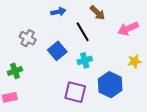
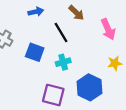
pink arrow: (128, 29) -> (108, 29), turned -90
blue square: (57, 51) -> (35, 52), turned -30

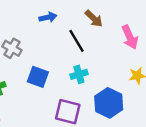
blue square: (35, 52) -> (38, 77), moved

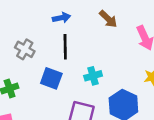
black line: (76, 41) -> (65, 47), moved, turned 30

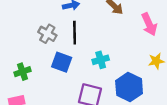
gray cross: (25, 49) -> (47, 34), moved

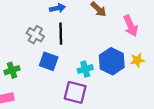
cyan cross: (101, 60) -> (85, 69), moved
blue hexagon: (129, 87) -> (112, 61), moved

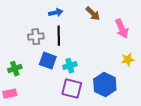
gray cross: (35, 35) -> (36, 37), turned -35
blue hexagon: (112, 61) -> (105, 85), moved
cyan cross: (85, 69) -> (70, 66), moved

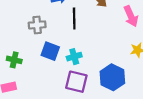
black line: (59, 36) -> (74, 18), moved
green cross: (15, 69) -> (14, 60), turned 32

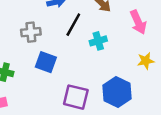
black line: (74, 18) -> (73, 25), turned 30
cyan cross: (74, 57) -> (98, 41), moved

